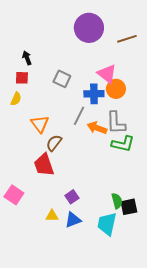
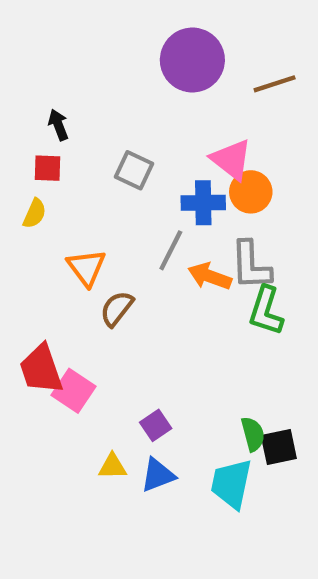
green L-shape: (123, 144) -> (266, 311), turned 95
red trapezoid: (44, 165) -> (41, 369), moved
pink square: (14, 195) -> (73, 391), moved

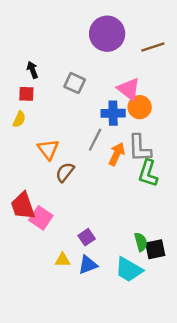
gray square: (134, 170) -> (75, 83), moved
orange arrow: (210, 276) -> (117, 154), turned 95
cyan trapezoid: (231, 484) -> (129, 270), turned -72

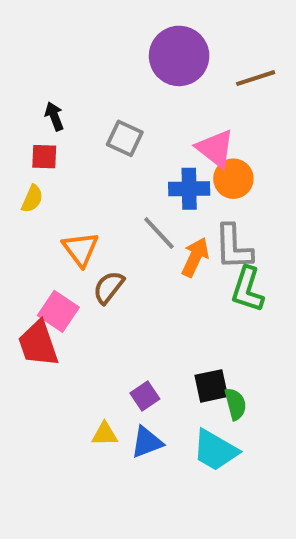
gray line: (95, 140) -> (159, 233), turned -70
pink square: (41, 218) -> (58, 311), moved
black square: (155, 249) -> (211, 386), moved

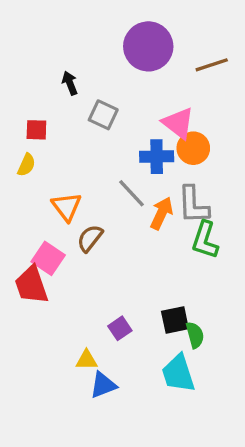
black arrow: (54, 116) -> (70, 83), moved
blue triangle: (147, 442) -> (103, 385), moved
cyan trapezoid: (215, 450) -> (178, 373), turned 42

